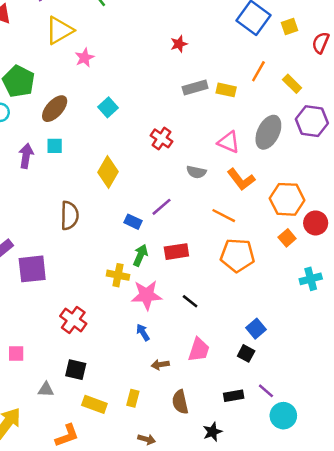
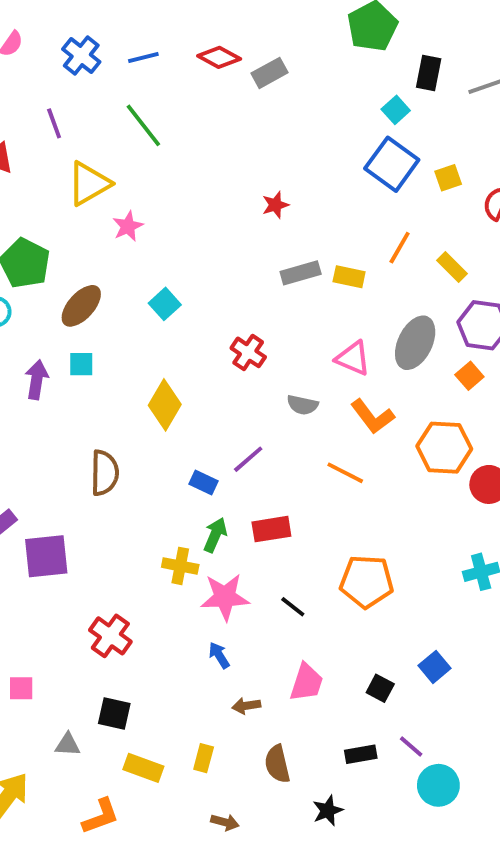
orange square: (287, 238) -> (469, 376), moved
orange pentagon: (237, 255) -> (367, 582), moved
blue square: (256, 329) -> (435, 667), moved

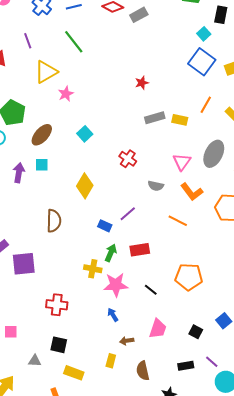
pink triangle: (353, 358) -> (182, 162), turned 42
red cross: (110, 636) -> (57, 305), turned -30
yellow rectangle: (204, 758) -> (111, 361), moved

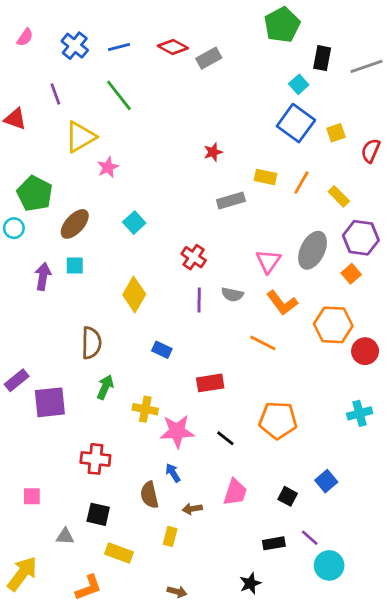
yellow rectangle: (180, 120) -> (265, 177), moved
purple line: (128, 214) -> (199, 300), moved, turned -48
green arrow: (111, 253) -> (105, 387), moved
brown semicircle: (143, 371) -> (149, 495), moved

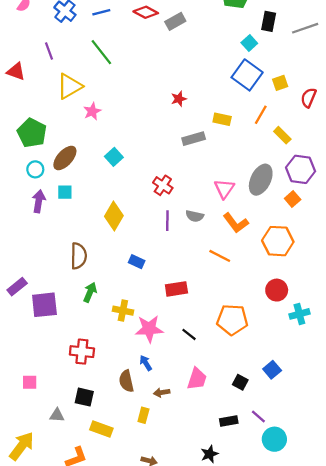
orange line: (301, 182) -> (261, 115), moved
cyan circle: (14, 228) -> (35, 169), moved
red circle: (365, 351) -> (277, 290), moved

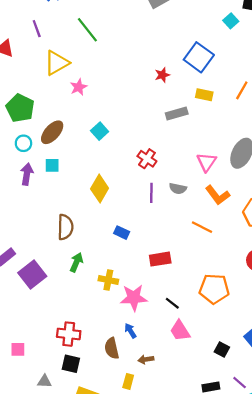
blue square: (247, 75) -> (199, 57), moved
purple square: (44, 305) -> (32, 274), turned -32
red cross: (82, 352) -> (69, 334), moved
pink trapezoid: (197, 379) -> (180, 331), moved, turned 130

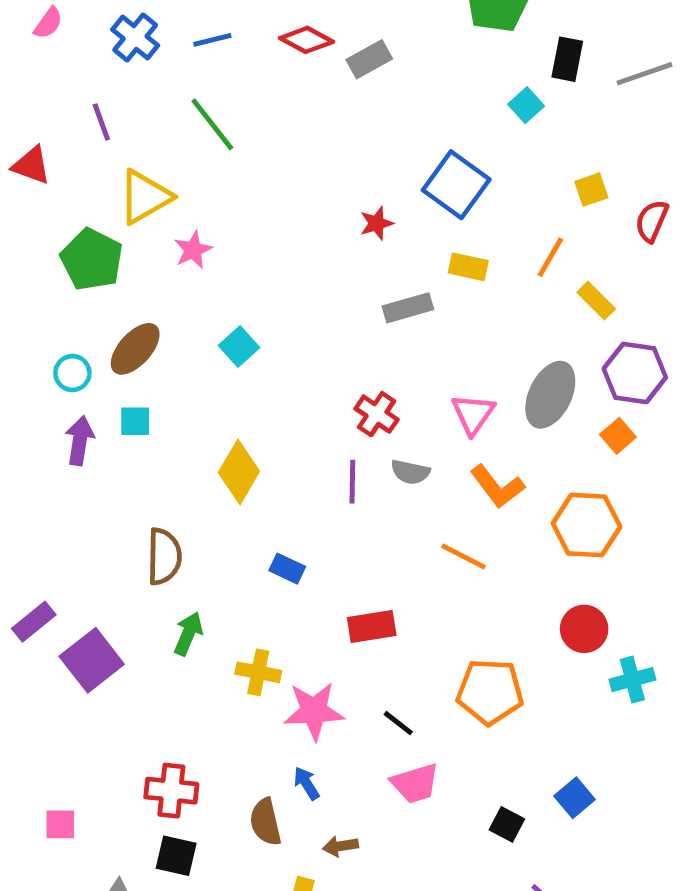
green pentagon: (20, 108) -> (92, 260), moved
red cross: (147, 159) -> (377, 414), moved
pink trapezoid: (180, 331) -> (415, 783), turned -75

